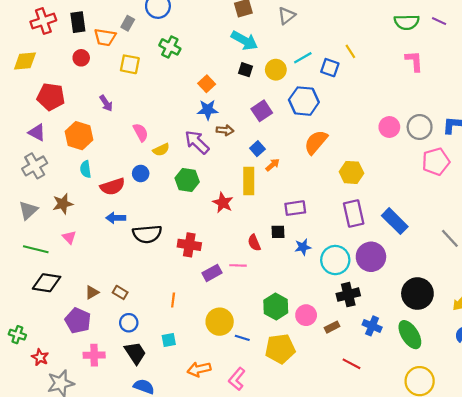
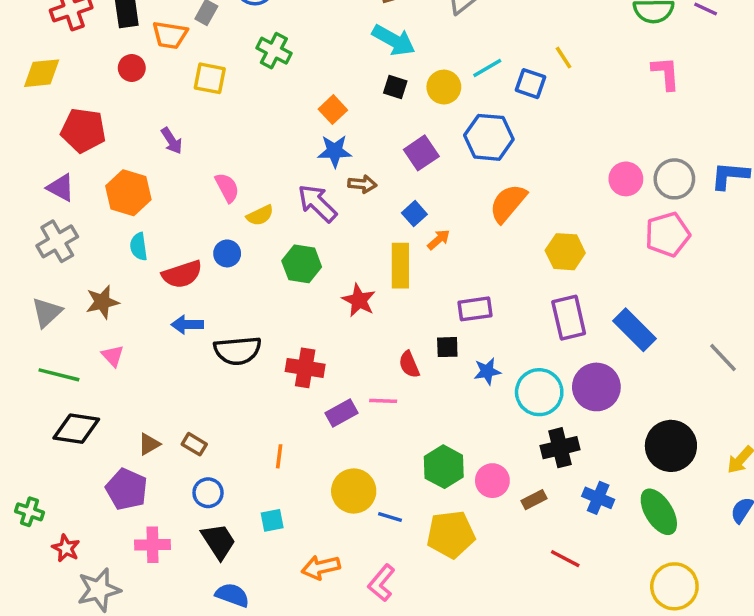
pink pentagon: (436, 162) -> (667, 234), moved

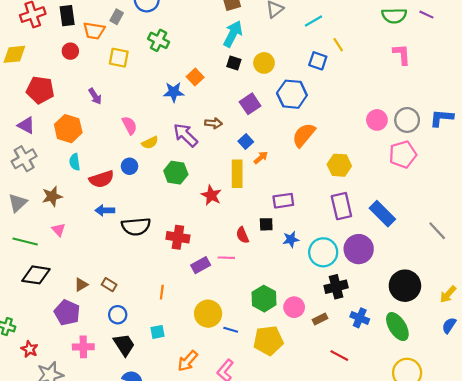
cyan arrow: (394, 40) -> (233, 34), turned -92
cyan line: (487, 68) -> (313, 21), moved
blue star: (335, 151) -> (174, 92), moved
orange arrow: (321, 567) -> (188, 361), turned -35

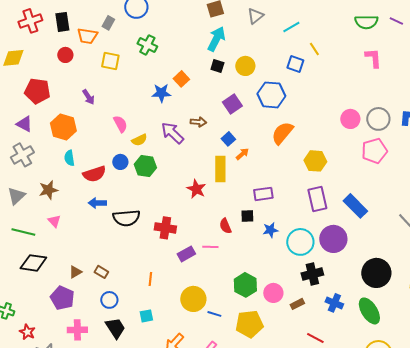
green hexagon: (176, 173) -> (145, 166), moved

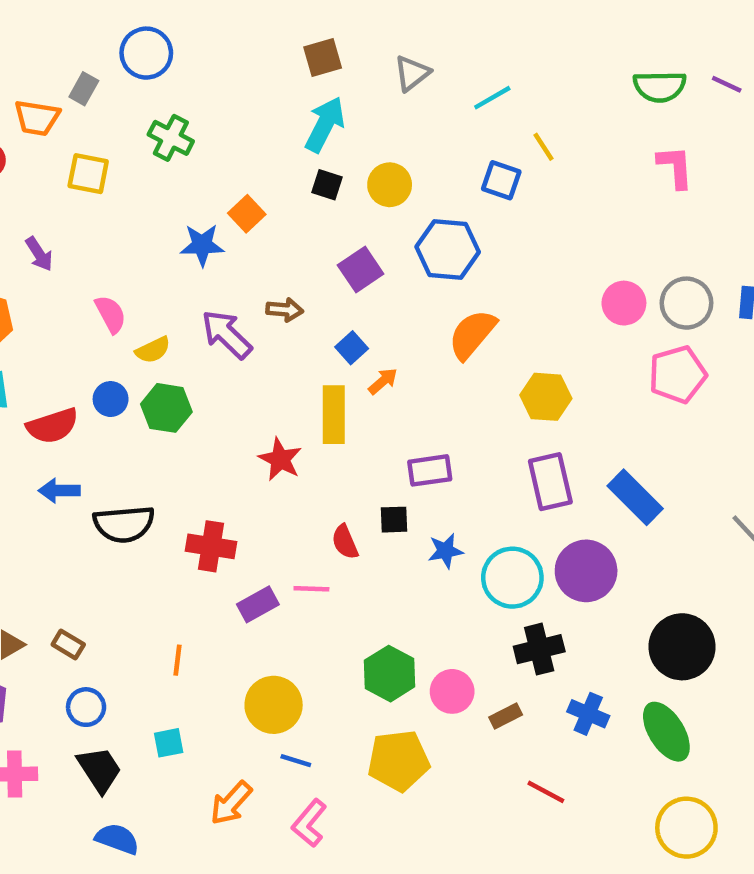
blue line: (214, 314) -> (296, 761), moved

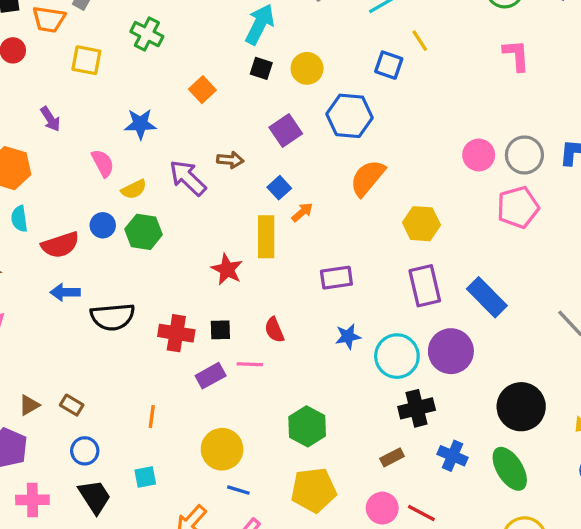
blue star: (202, 245) -> (140, 124), moved
black square: (394, 520) -> (220, 330), moved
pink circle: (452, 691) -> (382, 508), moved

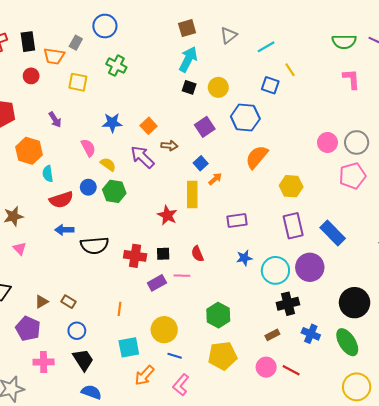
orange square: (202, 90) -> (149, 126), moved
yellow semicircle: (134, 189) -> (108, 164), turned -119
cyan semicircle: (19, 219) -> (48, 174), moved
cyan square: (145, 477) -> (129, 347), moved, size x1.5

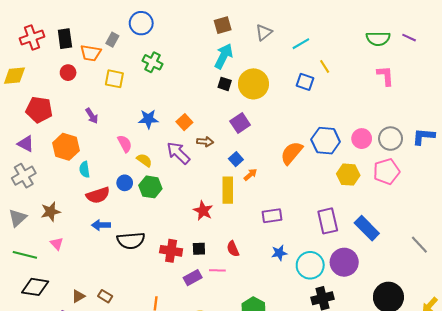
yellow circle: (218, 87) -> (253, 84), size x1.5
blue hexagon: (245, 118) -> (326, 141), moved
yellow hexagon: (291, 186) -> (348, 175), moved

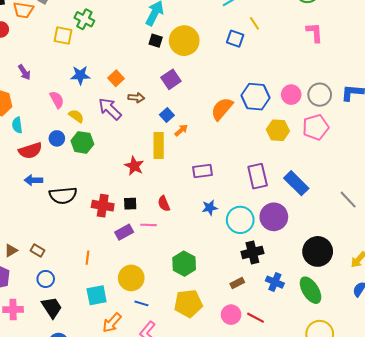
yellow square: (114, 79) -> (63, 36), moved

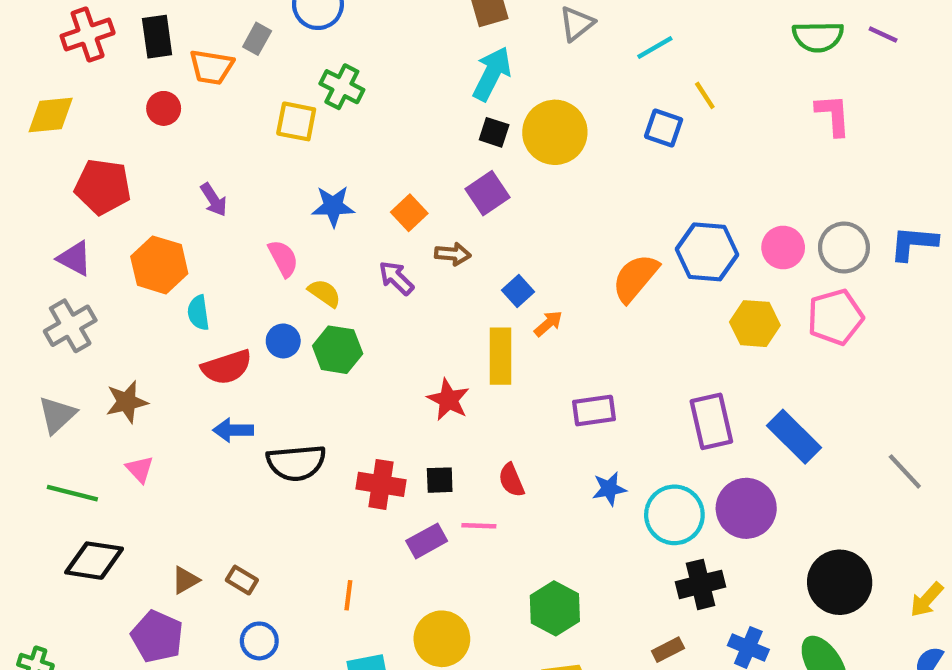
purple square: (171, 79) -> (487, 193), moved
purple arrow: (110, 109) -> (396, 278), size x0.7

